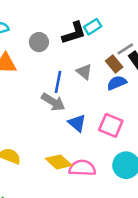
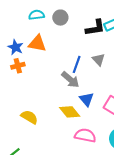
gray circle: (39, 42) -> (60, 18), moved
yellow diamond: (59, 162) -> (70, 112), moved

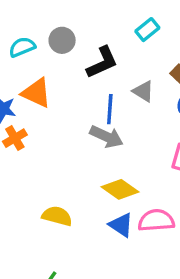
black L-shape: (95, 28) -> (102, 62), moved
orange triangle: (37, 43) -> (36, 93), turned 30
blue triangle: (87, 99) -> (121, 225), moved

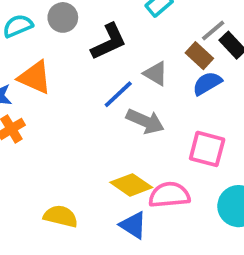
blue line: (110, 109) -> (118, 94), turned 44
gray arrow: (107, 137) -> (145, 121), moved
pink semicircle: (156, 221) -> (169, 195), moved

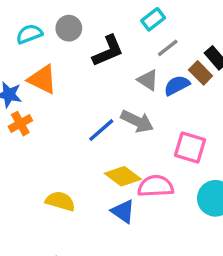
gray line: (213, 31) -> (168, 48), moved
brown rectangle: (199, 56) -> (201, 73), moved
blue semicircle: (207, 83) -> (177, 85), moved
blue line: (118, 94) -> (101, 130), moved

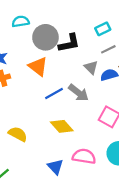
gray circle: (69, 28) -> (45, 37), moved, size x1.5
orange triangle: (42, 79) -> (38, 66), moved
pink semicircle: (156, 186) -> (84, 156), moved
blue triangle: (123, 211) -> (55, 167), moved

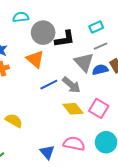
gray triangle: (91, 67) -> (84, 62), size x1.5
yellow diamond: (62, 126) -> (73, 109), moved

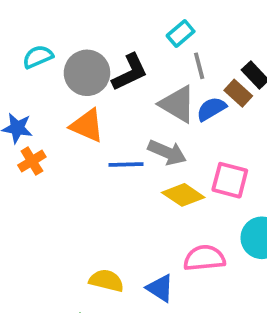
gray line: (101, 46) -> (199, 66), turned -64
blue line: (49, 85) -> (126, 165), turned 42
yellow semicircle: (14, 121) -> (106, 281), moved

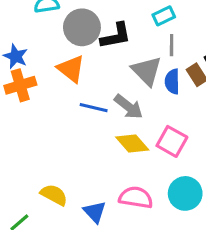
blue semicircle: (211, 109) -> (172, 82), turned -75
orange cross: (32, 161) -> (20, 85), size x1.4

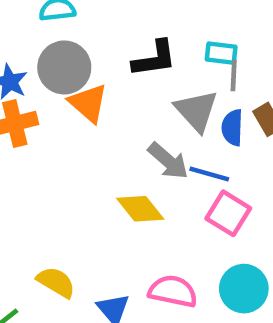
cyan rectangle: (164, 16) -> (221, 53), moved, turned 30
gray circle: (82, 27) -> (64, 67), moved
blue line: (94, 108) -> (209, 174), moved
yellow diamond: (132, 143) -> (140, 209), moved

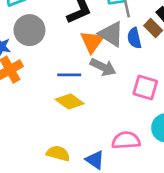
orange triangle: (88, 103) -> (92, 42), moved, turned 40
blue line: (209, 174) -> (69, 75), moved
yellow diamond: (140, 209) -> (70, 101), moved

